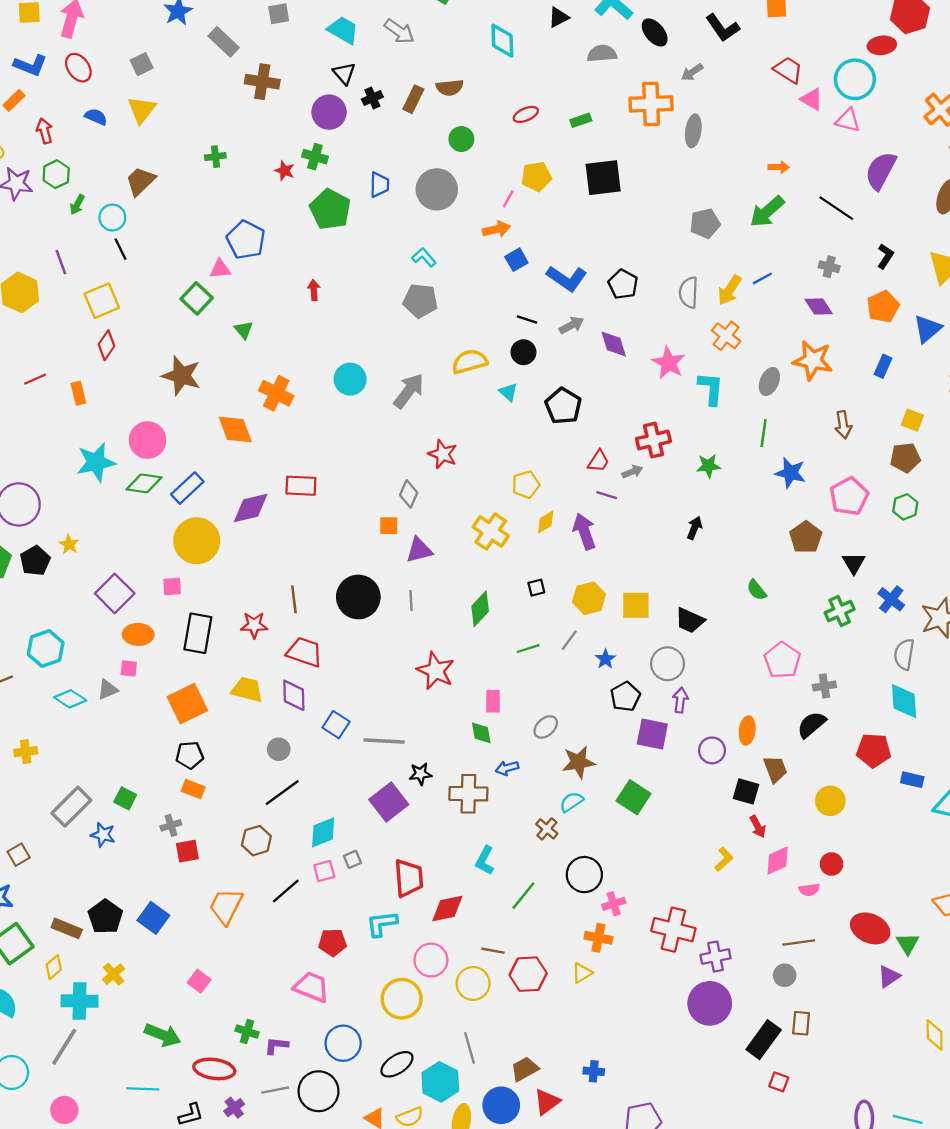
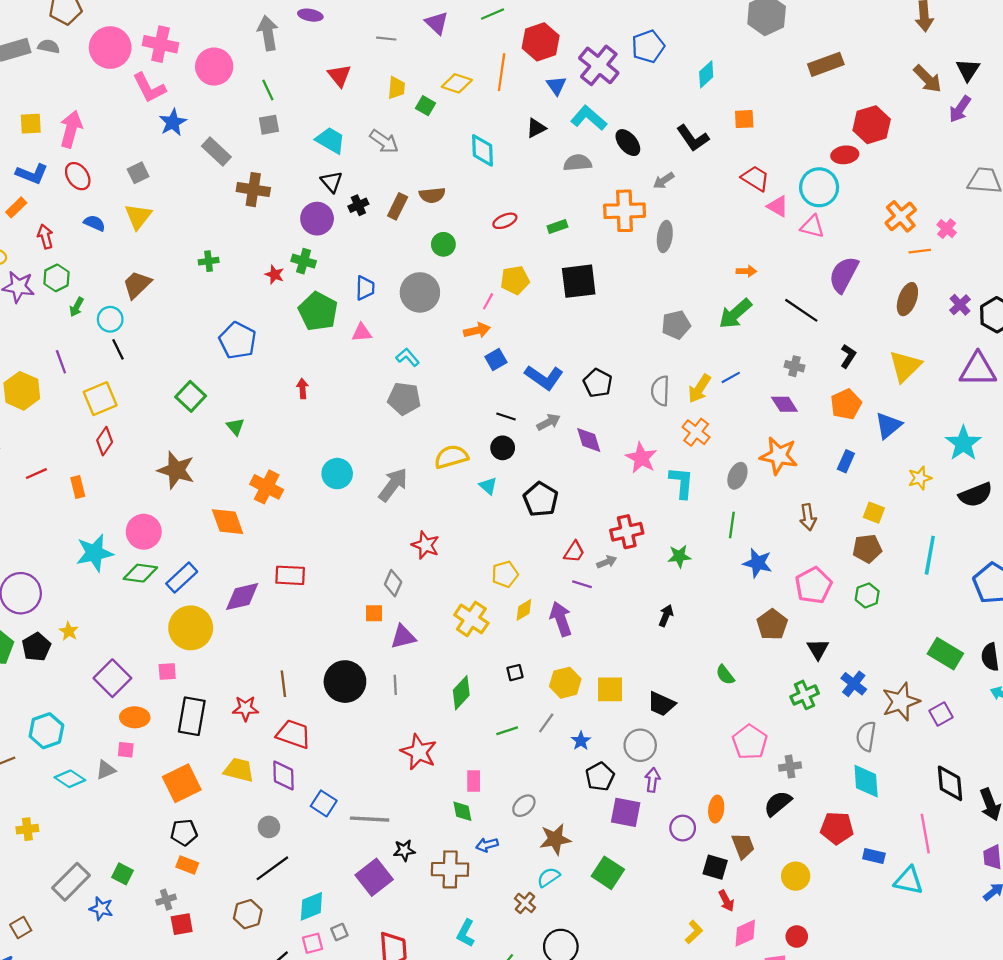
pink triangle: (220, 269) -> (362, 333), moved

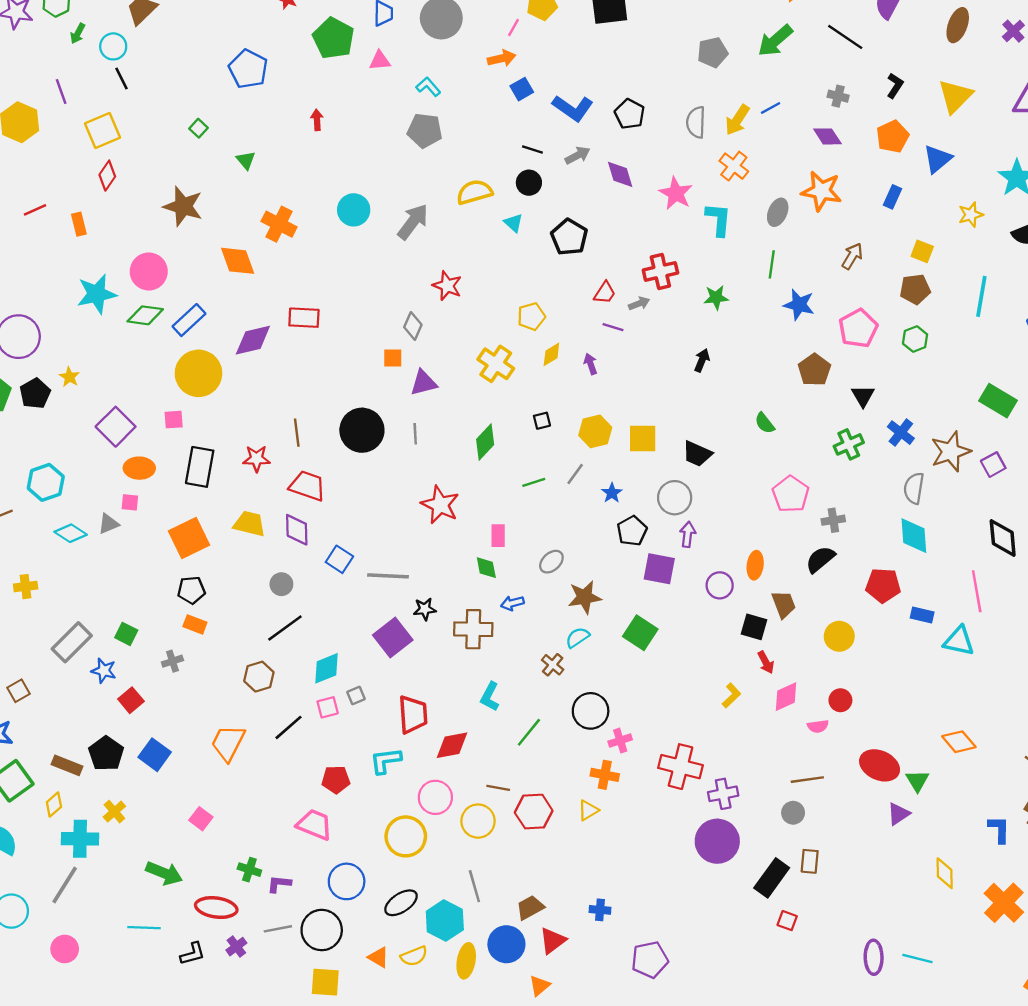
green square: (191, 396) -> (198, 128), size x0.6
brown arrow: (808, 517) -> (852, 256), turned -140
purple arrow: (561, 619) -> (591, 364), size x0.6
red square: (182, 924) -> (131, 700), moved, turned -30

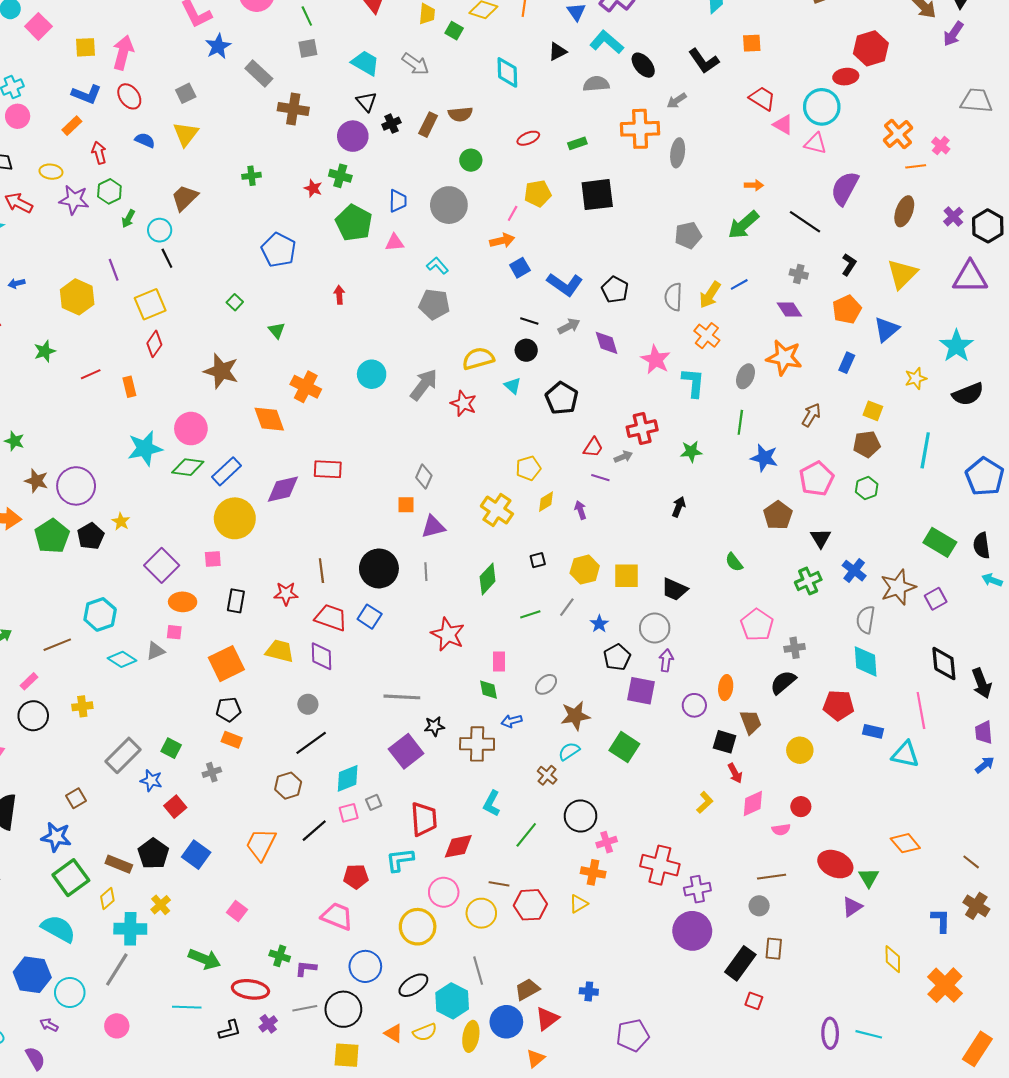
red star: (447, 286) -> (464, 403), moved
black rectangle: (200, 467) -> (236, 601), size x0.7
blue square: (339, 559) -> (370, 617), moved

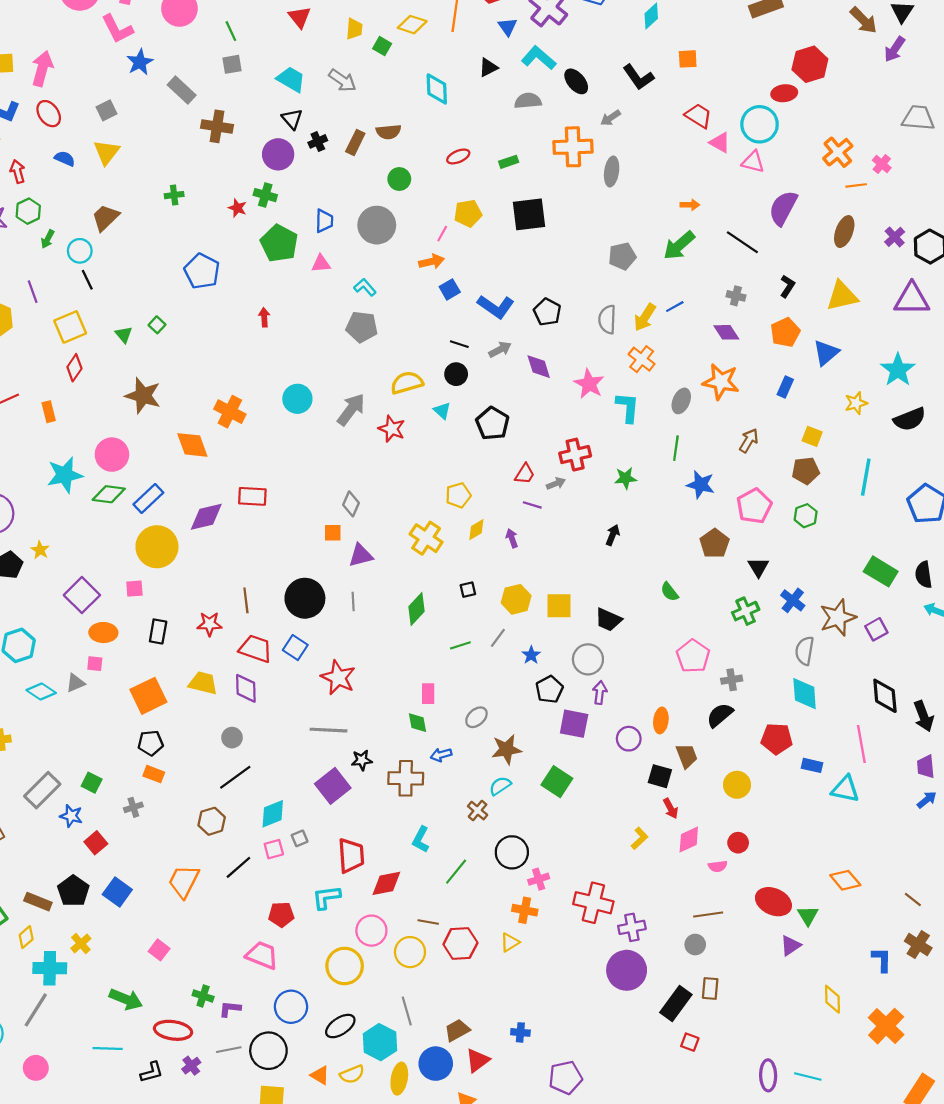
yellow triangle: (902, 274) -> (842, 296), turned 32
green triangle: (277, 330) -> (124, 334), moved
red star: (448, 634) -> (338, 678), moved

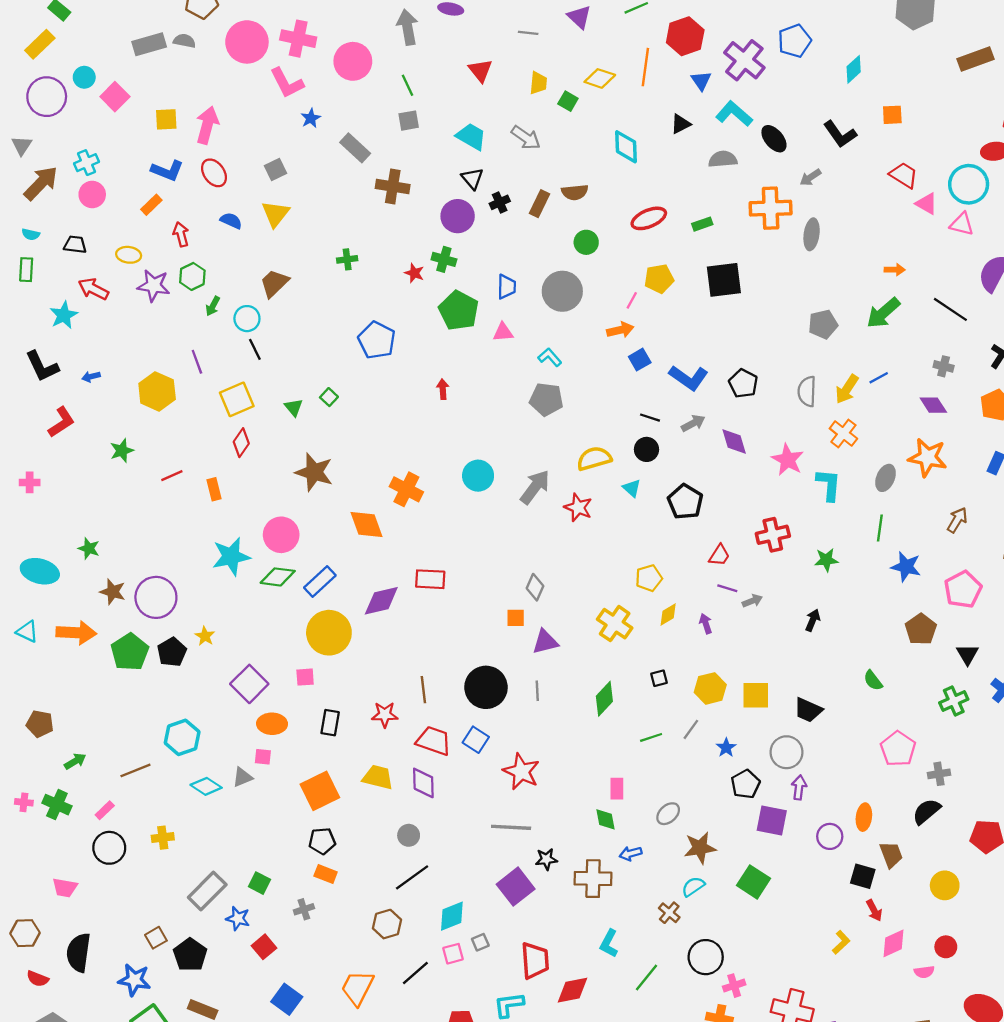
blue star: (140, 62) -> (311, 118), size x0.7
red ellipse: (458, 156) -> (649, 218), size x1.4
gray arrow: (556, 483) -> (752, 601), moved
black pentagon: (73, 891) -> (190, 955), moved

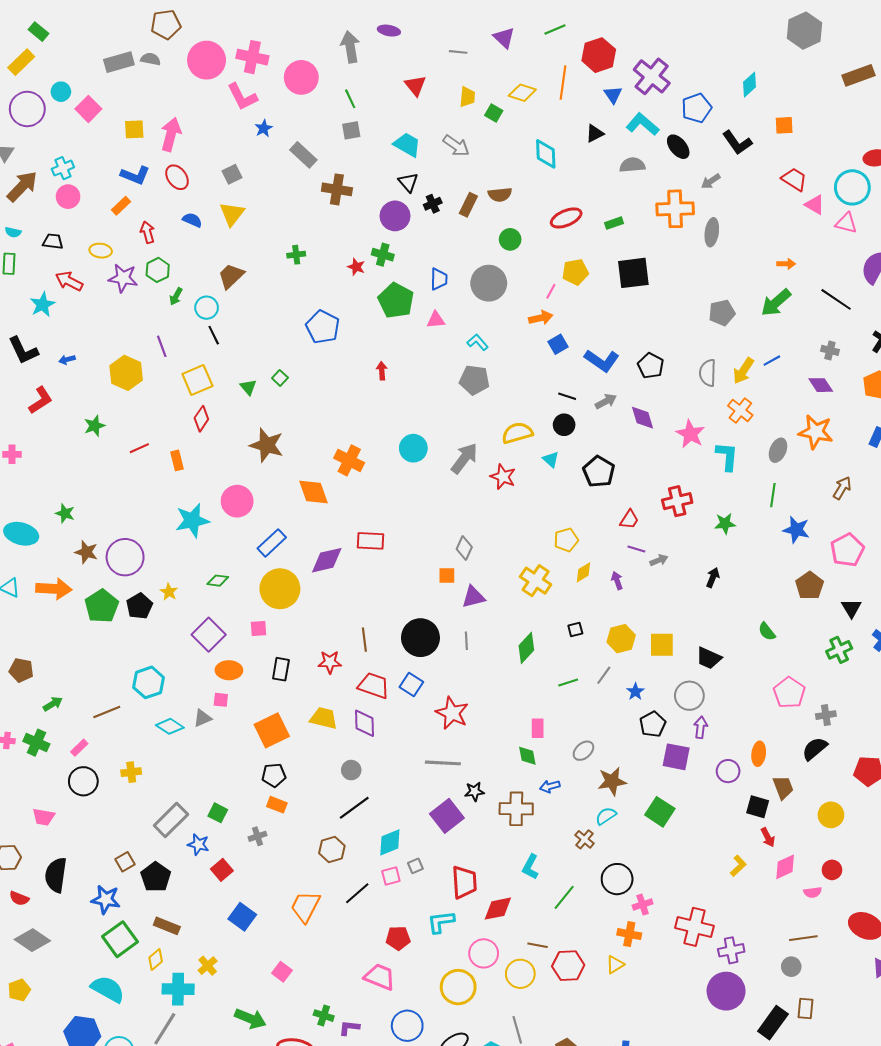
blue pentagon: (794, 41) -> (697, 108), moved
green diamond: (278, 577) -> (218, 581), moved, size x0.7

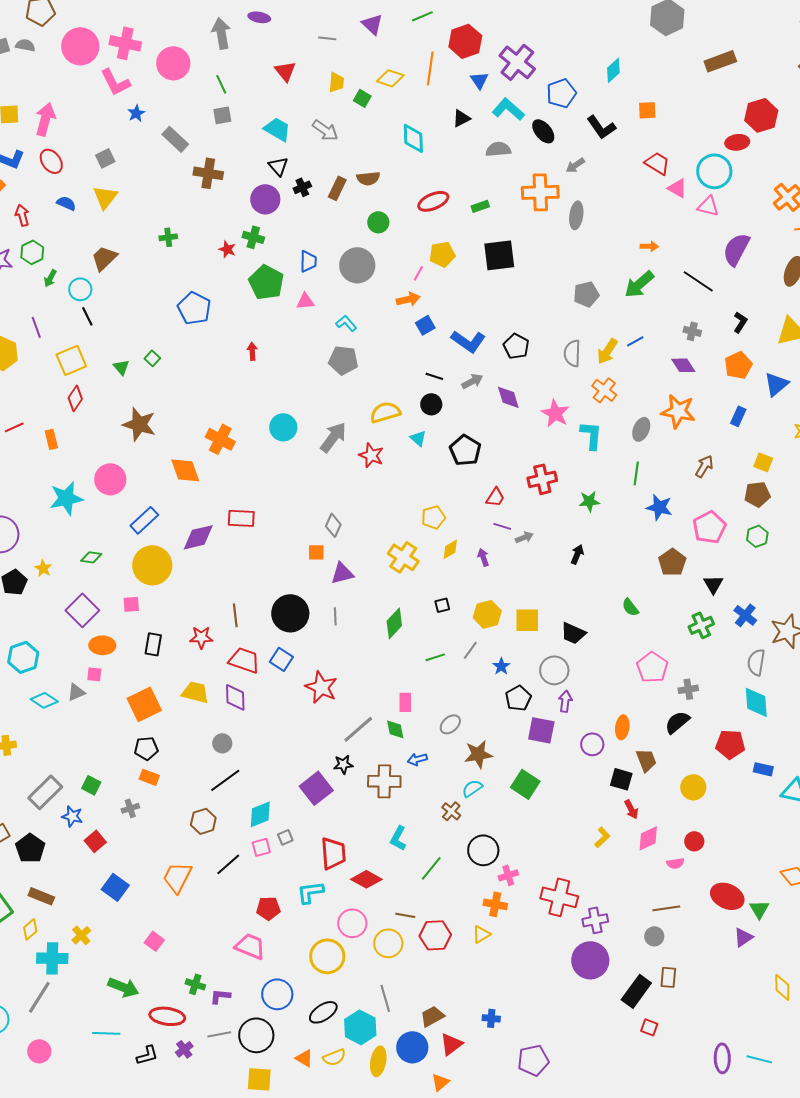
gray line: (443, 763) -> (358, 729), moved, turned -44
red diamond: (498, 909) -> (366, 879), turned 40

